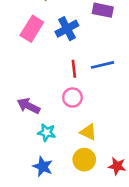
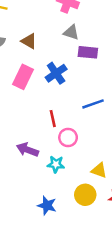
red line: (74, 69) -> (53, 119), moved
yellow triangle: (88, 132) -> (99, 170), moved
cyan star: (47, 133) -> (56, 164), moved

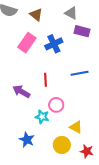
pink circle: (68, 138) -> (56, 105), moved
purple arrow: (27, 150) -> (21, 92), moved
blue star: (47, 205) -> (27, 140), moved

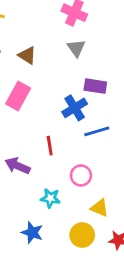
gray triangle: (71, 13) -> (76, 48), turned 32
purple rectangle: (82, 31) -> (95, 86), moved
blue cross: (54, 44) -> (75, 108), moved
pink circle: (56, 105) -> (81, 175), moved

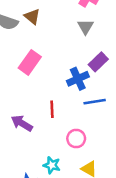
brown triangle: (27, 55) -> (32, 16), moved
purple rectangle: (95, 86) -> (98, 62), turned -60
cyan star: (50, 198) -> (52, 165), moved

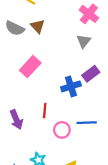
blue line: (95, 102) -> (87, 123), moved
purple arrow: (22, 123) -> (16, 120), turned -150
pink circle: (76, 138) -> (62, 130), moved

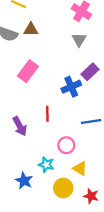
brown triangle: (38, 26) -> (31, 30), turned -40
pink circle: (62, 130) -> (66, 145), moved

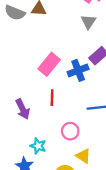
pink rectangle: (28, 71) -> (49, 64), moved
cyan star: (46, 165) -> (38, 146), moved

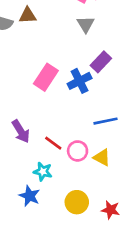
red line: (52, 98) -> (53, 143), moved, turned -49
yellow triangle: (83, 156) -> (102, 157), moved

